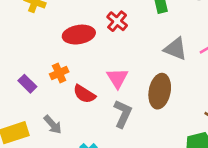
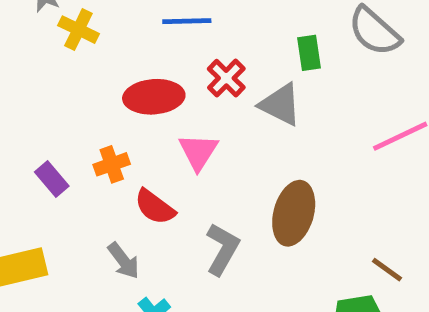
gray triangle: (175, 49) -> (280, 104), moved
pink triangle: (117, 78) -> (198, 152), moved
gray arrow: (53, 125) -> (124, 261), moved

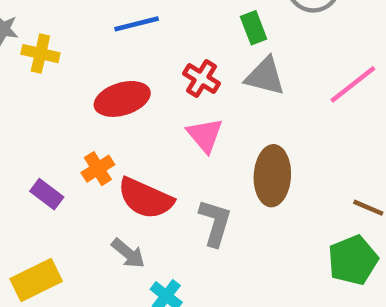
red cross: (226, 78) -> (201, 79), moved
gray triangle: (280, 104) -> (265, 76), moved
pink triangle: (198, 152) -> (205, 135), moved
red semicircle: (155, 207) -> (145, 198), size x1.4

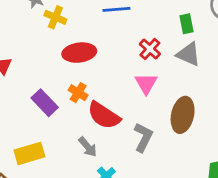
red ellipse: (122, 99) -> (79, 53), moved
orange cross: (98, 169) -> (78, 93), turned -36
purple rectangle: (47, 194) -> (45, 103), size x1.4

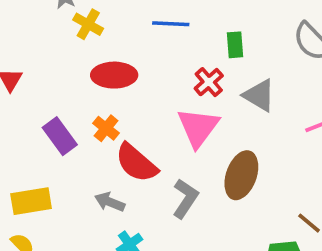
green rectangle: (187, 24) -> (235, 45), moved
pink triangle: (146, 83) -> (198, 127), size x1.4
gray arrow: (88, 147) -> (110, 202), turned 145

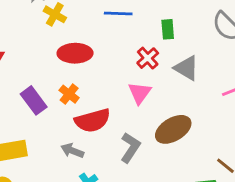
pink triangle: (198, 127) -> (140, 93), size x0.7
red semicircle: (136, 163) -> (93, 120), turned -56
brown ellipse: (241, 175) -> (173, 129), turned 40

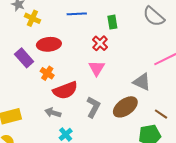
gray triangle: (186, 68) -> (142, 82), moved
purple rectangle: (34, 100) -> (24, 58), moved
brown ellipse: (173, 129) -> (125, 107), moved

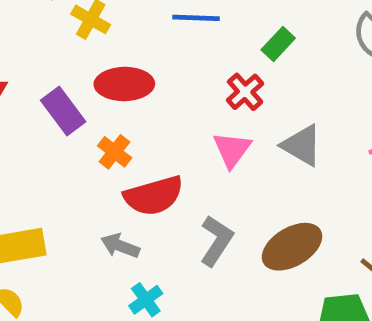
green rectangle: (112, 22) -> (278, 44), turned 48
gray triangle: (142, 82) -> (302, 145), moved

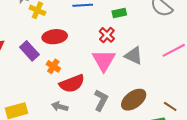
green rectangle: (278, 44) -> (119, 13), turned 40
pink triangle: (232, 150) -> (104, 60), size x1.4

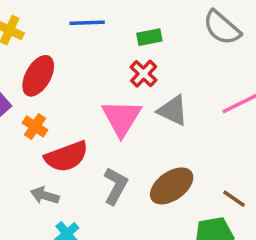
red cross: (107, 35) -> (144, 74), moved
red ellipse: (55, 37) -> (38, 76), turned -55

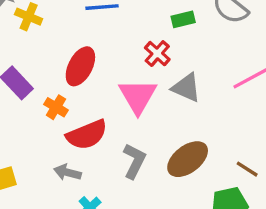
green rectangle: (149, 37) -> (183, 19), moved
red ellipse: (38, 76) -> (80, 66), moved

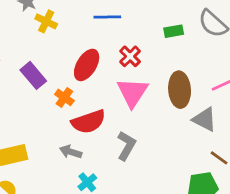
red cross: (157, 54) -> (130, 56), moved
gray triangle: (186, 88) -> (205, 119), moved
brown ellipse: (188, 159) -> (180, 90), moved, turned -60

